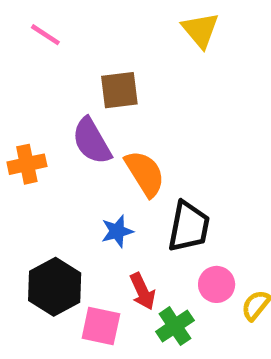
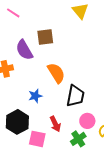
purple semicircle: (92, 141) -> (24, 50), moved
blue star: (117, 231) -> (35, 96), moved
green cross: (175, 326) -> (78, 139), moved

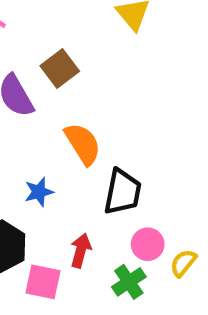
brown square: (45, 37) -> (60, 68), turned -30
red arrow: (55, 124) -> (81, 250), turned -140

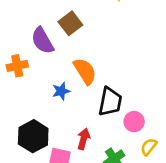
blue star: (39, 192) -> (61, 91), moved
pink circle: (148, 244) -> (134, 122), moved

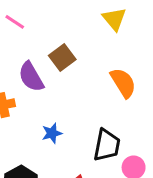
orange semicircle: (85, 71) -> (123, 83), moved

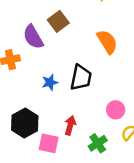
black trapezoid: (107, 145) -> (81, 78), moved

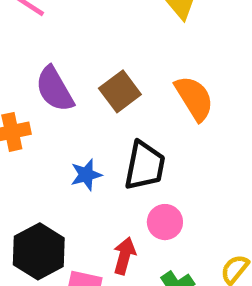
brown square: (58, 21) -> (120, 91), moved
pink circle: (116, 110) -> (165, 222), moved

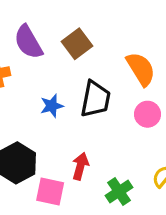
orange semicircle: (194, 98) -> (141, 69), moved
pink circle: (165, 222) -> (148, 114), moved

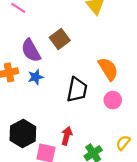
brown square: (77, 44) -> (60, 39), moved
blue star: (52, 106) -> (36, 77), moved

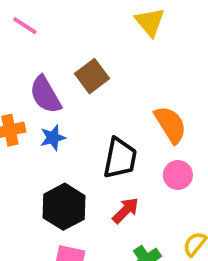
black hexagon: (23, 133) -> (64, 207), moved
red arrow: (67, 136) -> (126, 210), moved, turned 30

